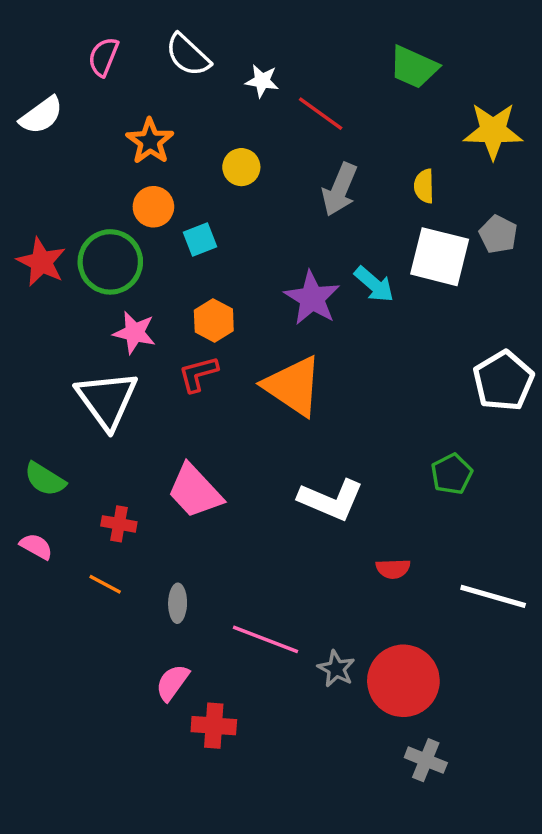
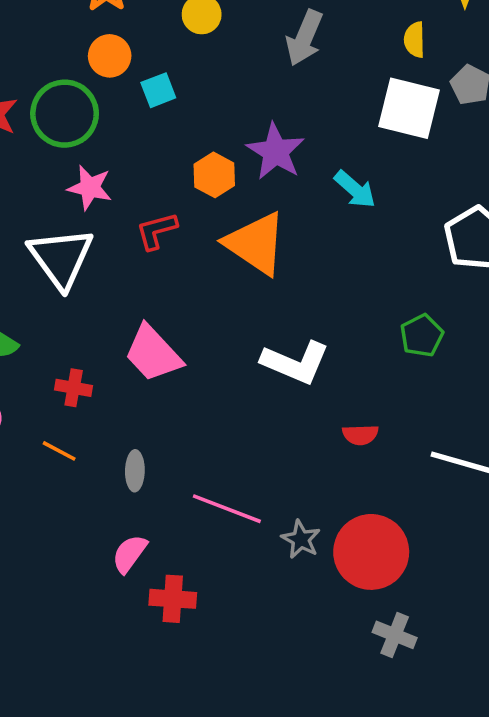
yellow semicircle: (424, 186) -> (414, 40), moved
cyan arrow: (374, 284) -> (355, 189), moved
orange hexagon: (214, 321) -> (214, 175), moved

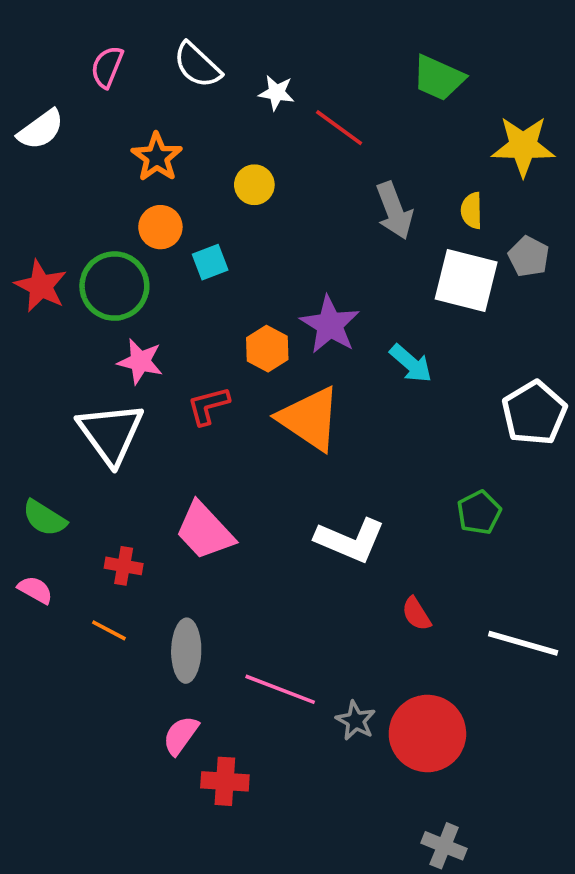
gray arrow: (304, 38) -> (394, 211), moved, turned -44
red semicircle: (360, 435) -> (416, 614), turned 60
gray ellipse: (135, 471) -> (186, 651), size x1.5
gray cross: (395, 635) -> (444, 846), moved

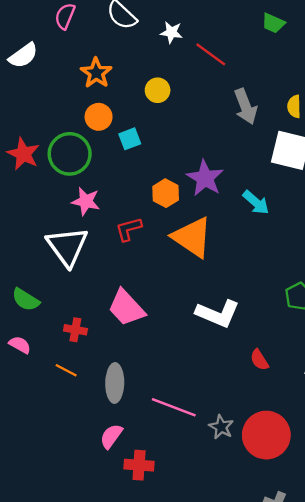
green trapezoid: (438, 78) -> (273, 23), size x0.7

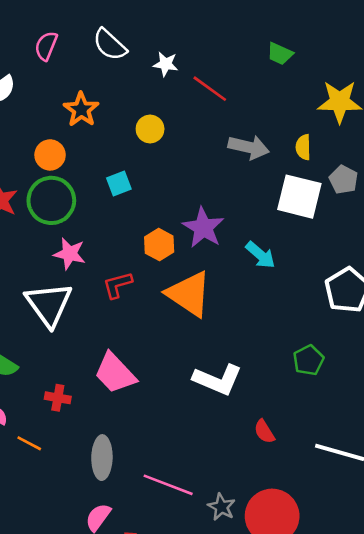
gray arrow: (245, 106) -> (249, 147), turned -56
orange circle: (99, 117) -> (50, 155), moved
orange line: (66, 370) -> (29, 443), moved

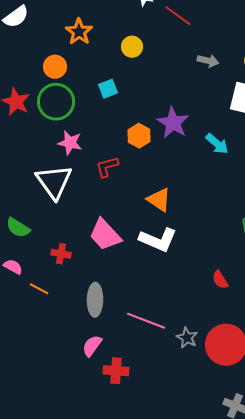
gray arrow: (249, 147) -> (208, 61), size x0.7
orange triangle: (189, 294) -> (159, 200), moved, size x0.7
white L-shape: (218, 380) -> (158, 240), moved

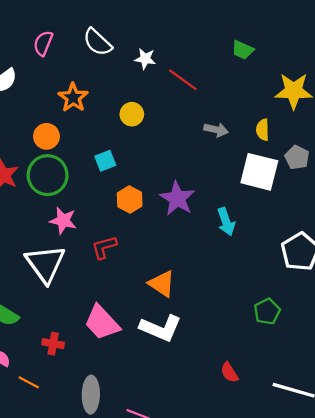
orange hexagon: (139, 136) -> (130, 200), moved
cyan arrow: (217, 144) -> (226, 222), turned 30

